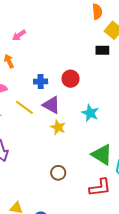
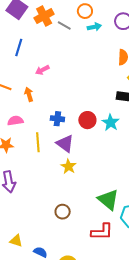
yellow line: (24, 107) -> (38, 142), turned 42
cyan star: (90, 113) -> (111, 123), moved

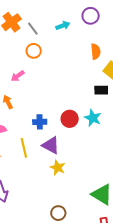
orange circle: (85, 11) -> (34, 51), moved
gray line: (64, 26) -> (33, 29), turned 32

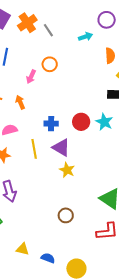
cyan arrow: (63, 26) -> (85, 37), moved
orange circle: (34, 51) -> (50, 64), moved
pink arrow: (18, 76) -> (31, 77), turned -32

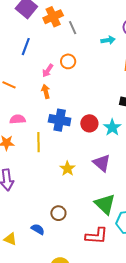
orange arrow: (20, 102) -> (46, 91), moved
blue cross: (51, 124) -> (60, 120), size x1.5
purple triangle: (61, 147) -> (102, 163), moved
blue semicircle: (48, 258) -> (38, 229), moved

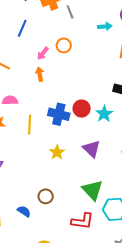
blue cross: (60, 120) -> (59, 114), moved

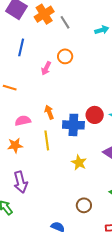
orange arrow: (40, 74) -> (49, 112), moved
brown circle: (46, 196) -> (84, 205), moved

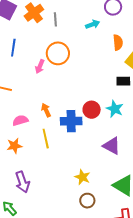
gray line: (65, 22) -> (55, 19), turned 32
orange circle: (65, 56) -> (58, 53), size x1.5
yellow star: (79, 163) -> (82, 177), moved

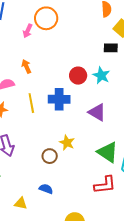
orange arrow: (46, 110) -> (26, 66), moved
blue cross: (71, 121) -> (59, 99), moved
brown circle: (87, 201) -> (50, 156), moved

